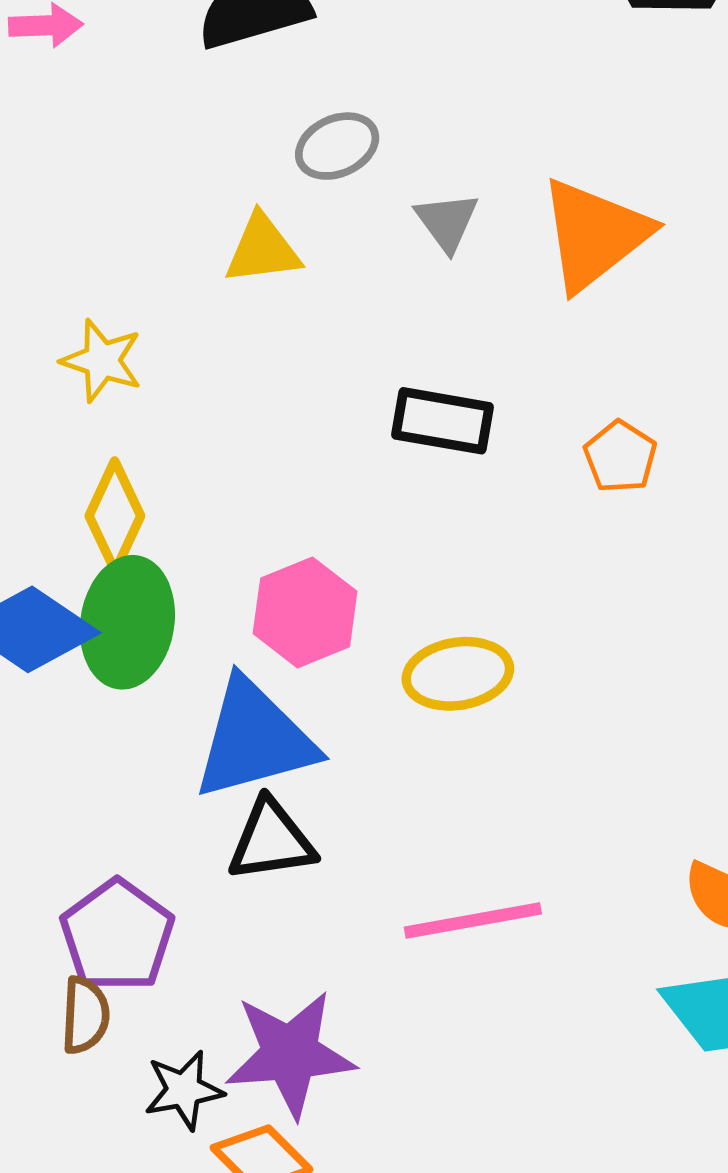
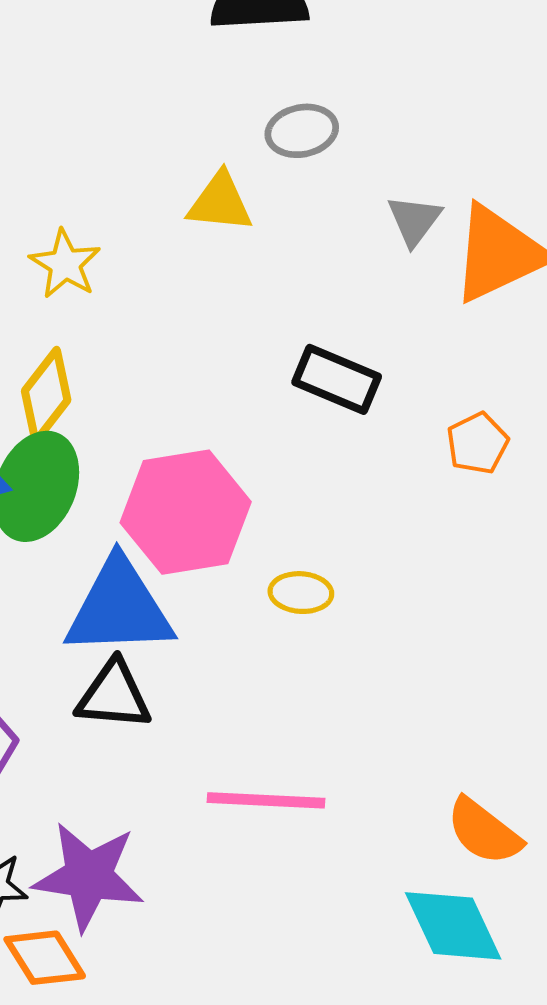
gray triangle: (447, 222) -> (414, 220), moved
pink hexagon: (305, 612) -> (186, 512), size x1.4
yellow ellipse: (458, 674) -> (301, 593), size x0.7

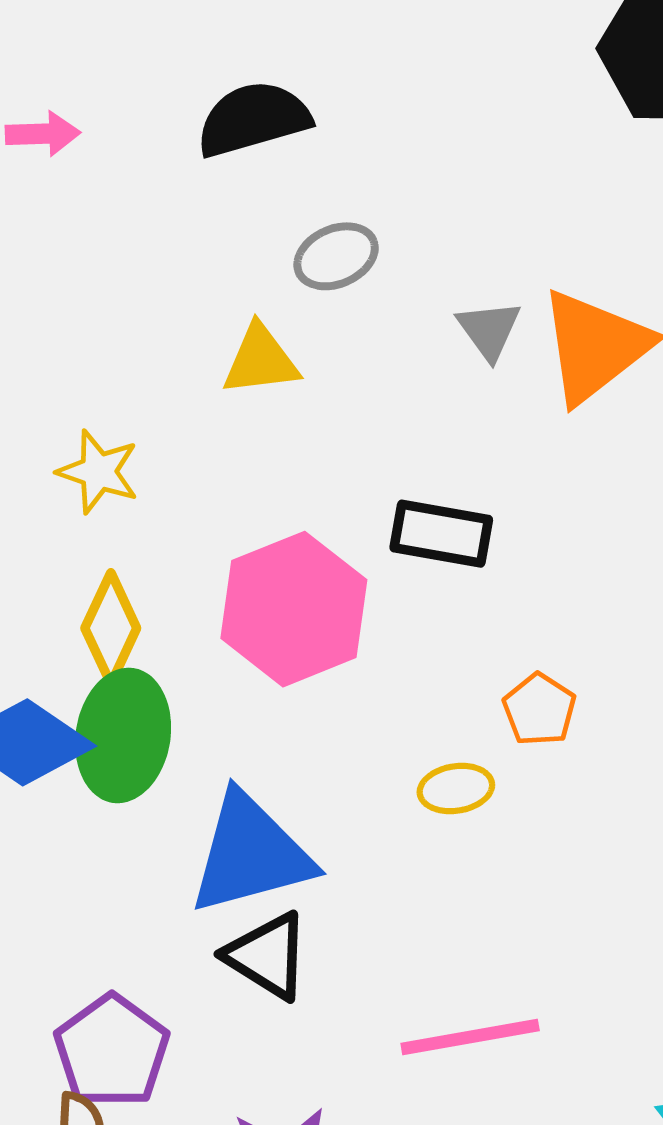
orange pentagon: (477, 443) -> (539, 710), moved
pink hexagon: (186, 512) -> (294, 609), moved
black triangle: (114, 695) -> (267, 956), turned 40

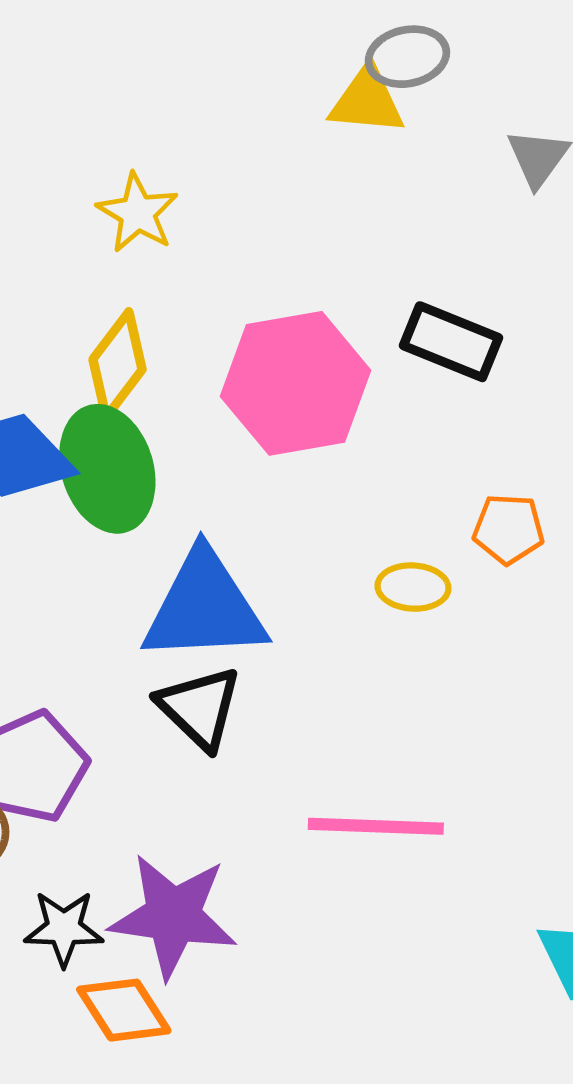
yellow triangle: (261, 360) -> (367, 101), moved
orange pentagon: (539, 710) -> (508, 529), turned 30
green ellipse: (123, 735) -> (107, 469), turned -38

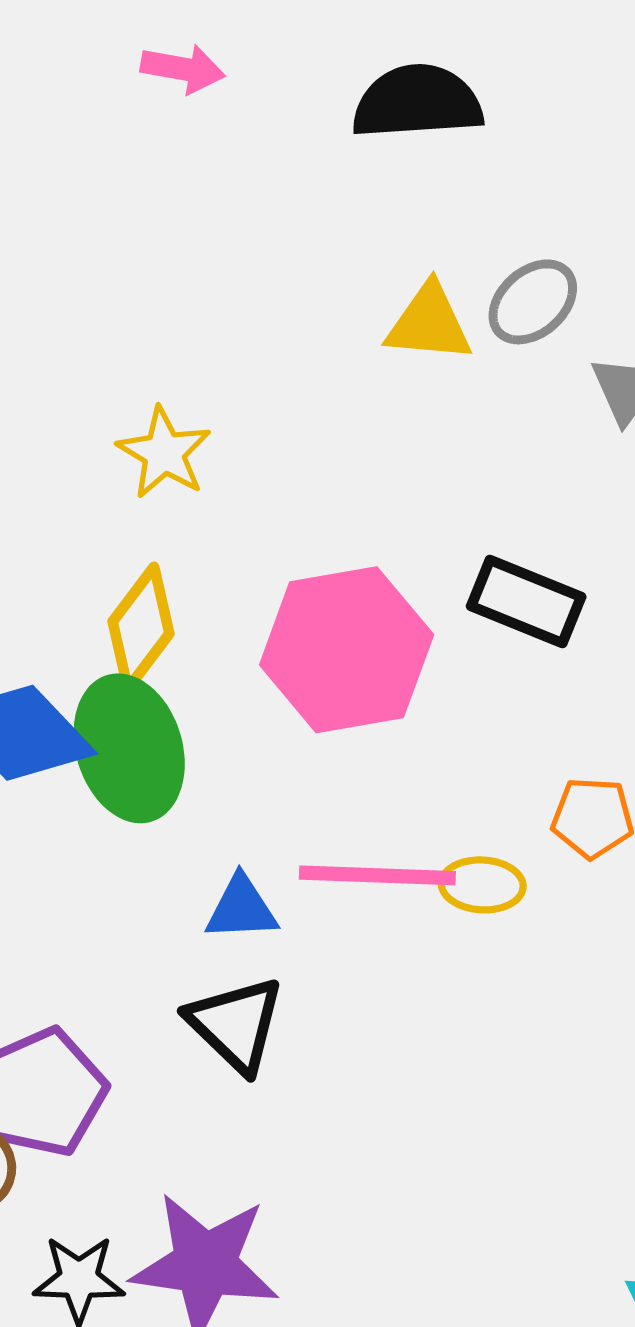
gray ellipse: (407, 57) -> (533, 302), moved, turned -30
blue triangle: (204, 607) -> (241, 908), size x0.5
pink line: (376, 826) -> (377, 875), moved

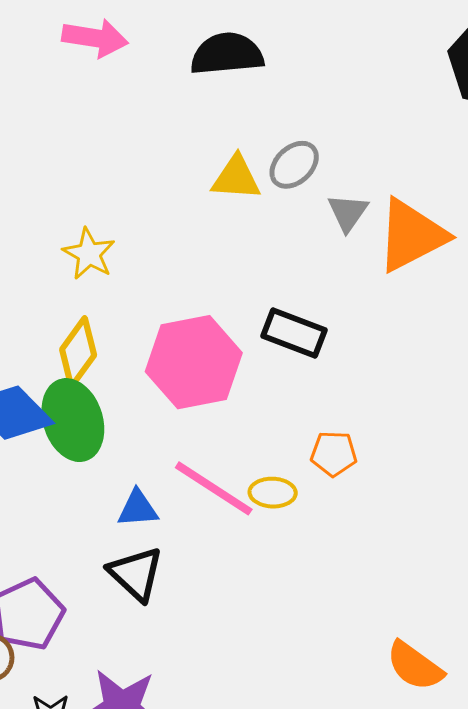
pink arrow: (183, 69) -> (95, 38), size x1.4
pink line: (377, 875) -> (214, 488), turned 32

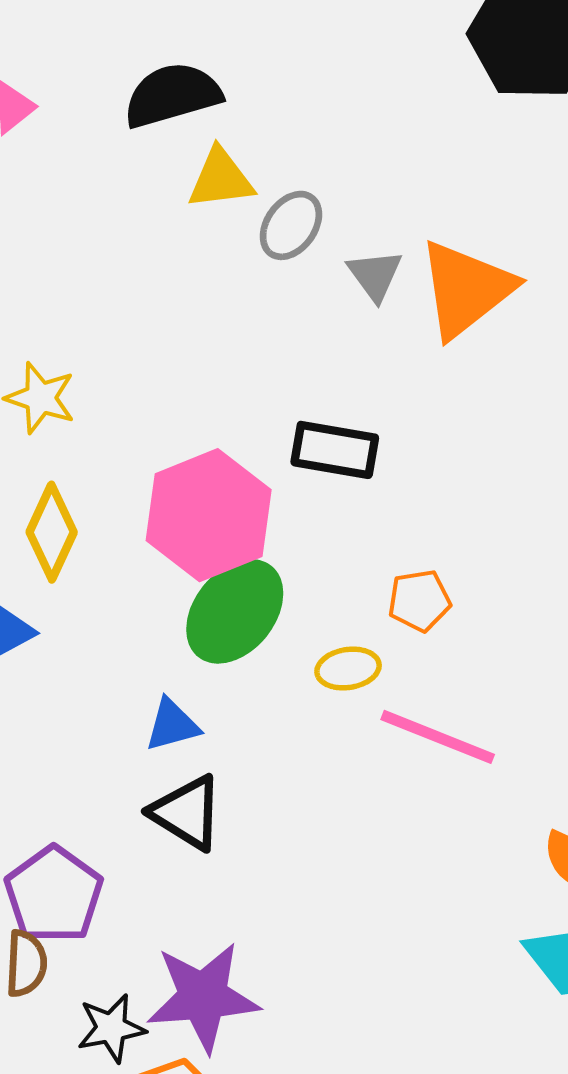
yellow triangle: (236, 178) -> (221, 179), moved
green ellipse: (73, 420) -> (235, 611), moved, turned 68
pink line: (214, 488) -> (438, 737), moved

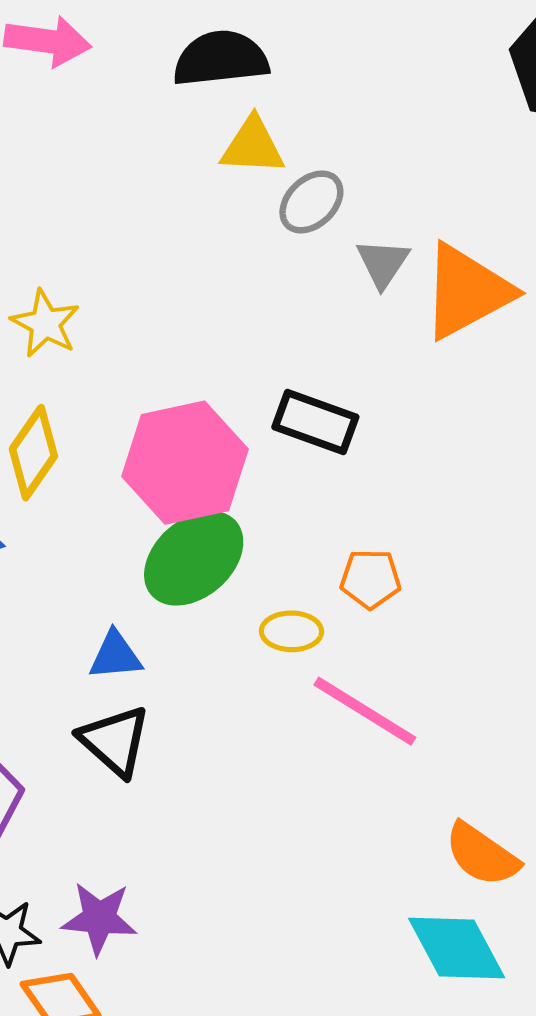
purple star: (203, 997) -> (99, 918), size x0.7

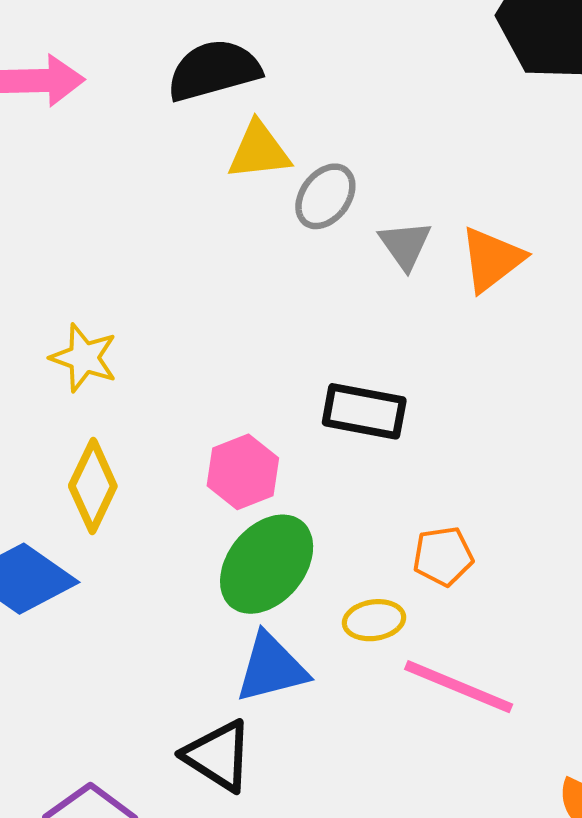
orange triangle: (467, 291) -> (492, 259), size x0.7
pink hexagon: (185, 463) -> (243, 472), size x0.6
blue triangle: (115, 656) -> (271, 668), moved, size x1.4

